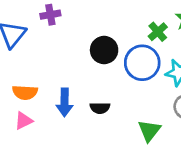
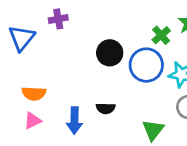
blue arrow: (65, 102) -> (74, 121), moved

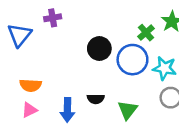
green triangle: (153, 130) -> (128, 110), moved

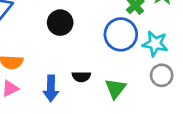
black circle: (99, 49) -> (60, 23), moved

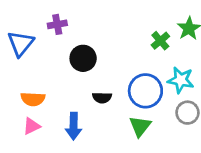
blue circle: (121, 34) -> (145, 91), moved
black semicircle: (81, 77) -> (102, 98), moved

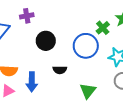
blue circle: (145, 91) -> (86, 46), moved
blue arrow: (74, 126) -> (32, 82), moved

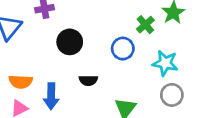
blue circle: (86, 46) -> (123, 49), size x0.7

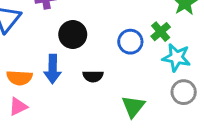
green cross: (145, 25) -> (161, 32), moved
blue arrow: (51, 96) -> (53, 69), moved

